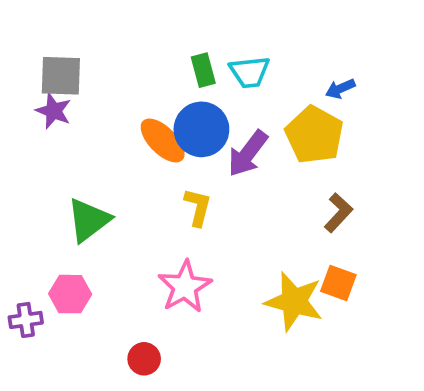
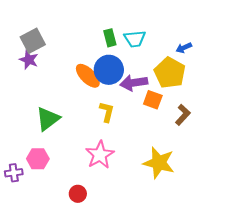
gray square: (61, 76) -> (33, 41), turned -30
purple arrow: (248, 153) -> (134, 83), turned 44
orange square: (338, 283) -> (153, 100), moved

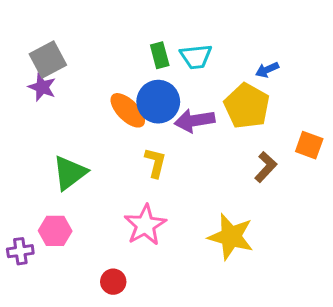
orange square: (153, 100) -> (309, 145), moved

